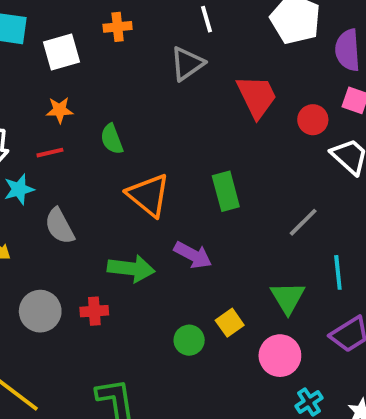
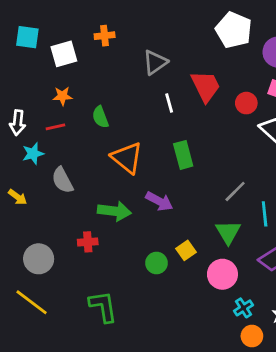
white line: (206, 19) -> (169, 103), moved
gray line: (303, 222) -> (235, 191), moved
gray circle: (40, 311) -> (39, 259), moved

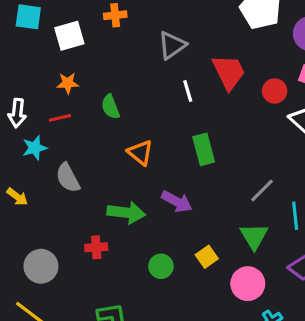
orange triangle: (127, 158) -> (140, 153), size x0.7
green circle: (156, 263) -> (161, 266), moved

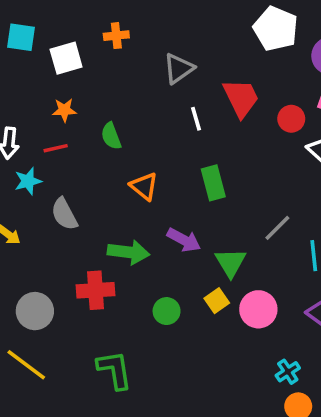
green triangle: (254, 236) -> (231, 263), moved
red cross: (96, 247) -> (96, 290), size x1.5
pink circle: (248, 284) -> (258, 309), moved

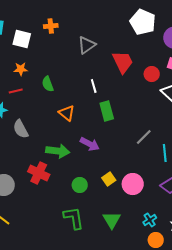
white square: (66, 58) -> (22, 39), turned 30
white line: (196, 119) -> (94, 86), moved
green triangle: (231, 263) -> (112, 220), moved
red cross: (96, 290) -> (39, 173), turned 30
green L-shape: (115, 370) -> (74, 218), moved

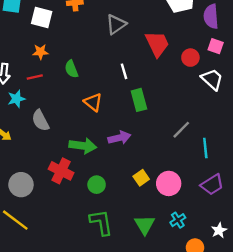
purple arrow: (90, 144) -> (119, 138), turned -42
green circle: (80, 185) -> (97, 185), moved
cyan cross: (150, 220) -> (178, 220), moved

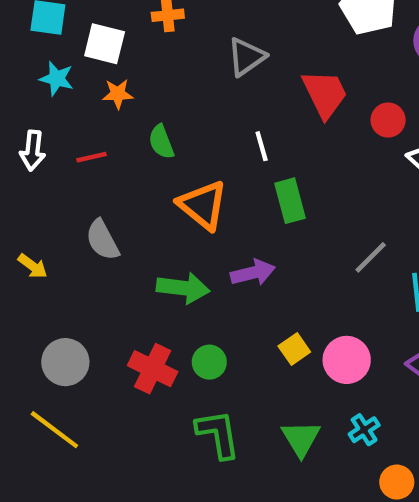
orange star: (40, 52) -> (118, 94), moved
cyan star: (16, 99) -> (57, 79), moved, turned 30
orange triangle: (93, 102) -> (203, 205), size x1.4
red cross: (61, 171) -> (153, 369), moved

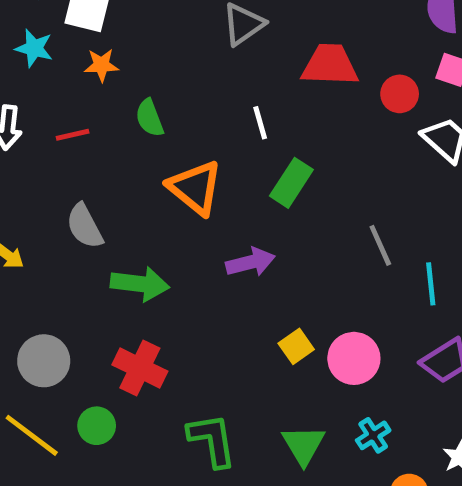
red trapezoid: (325, 94) -> (330, 65), turned -62
green rectangle: (290, 201) -> (291, 183), turned 48
gray line: (371, 257) -> (380, 245), turned -69
green arrow: (183, 288) -> (140, 284), moved
green circle: (209, 362) -> (97, 426), moved

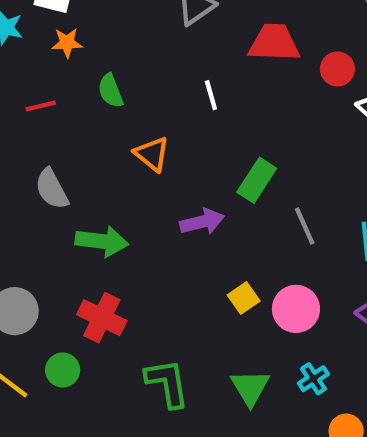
green rectangle: (291, 183) -> (257, 180), moved
orange triangle: (195, 188) -> (152, 154), size x0.7
gray line: (380, 245) -> (305, 226), moved

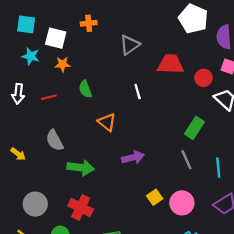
green rectangle: (257, 180) -> (194, 128), moved

